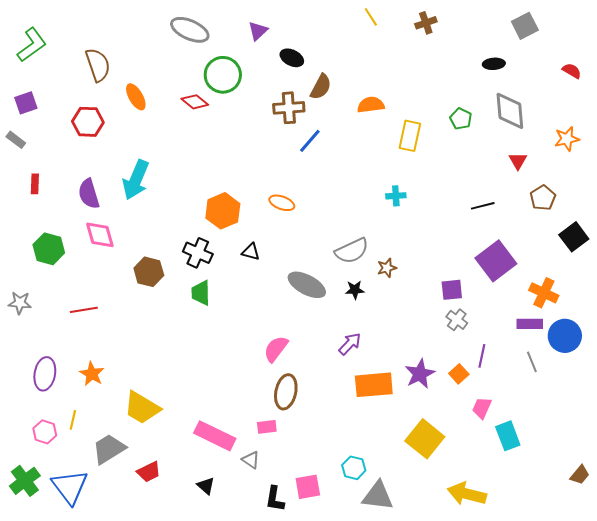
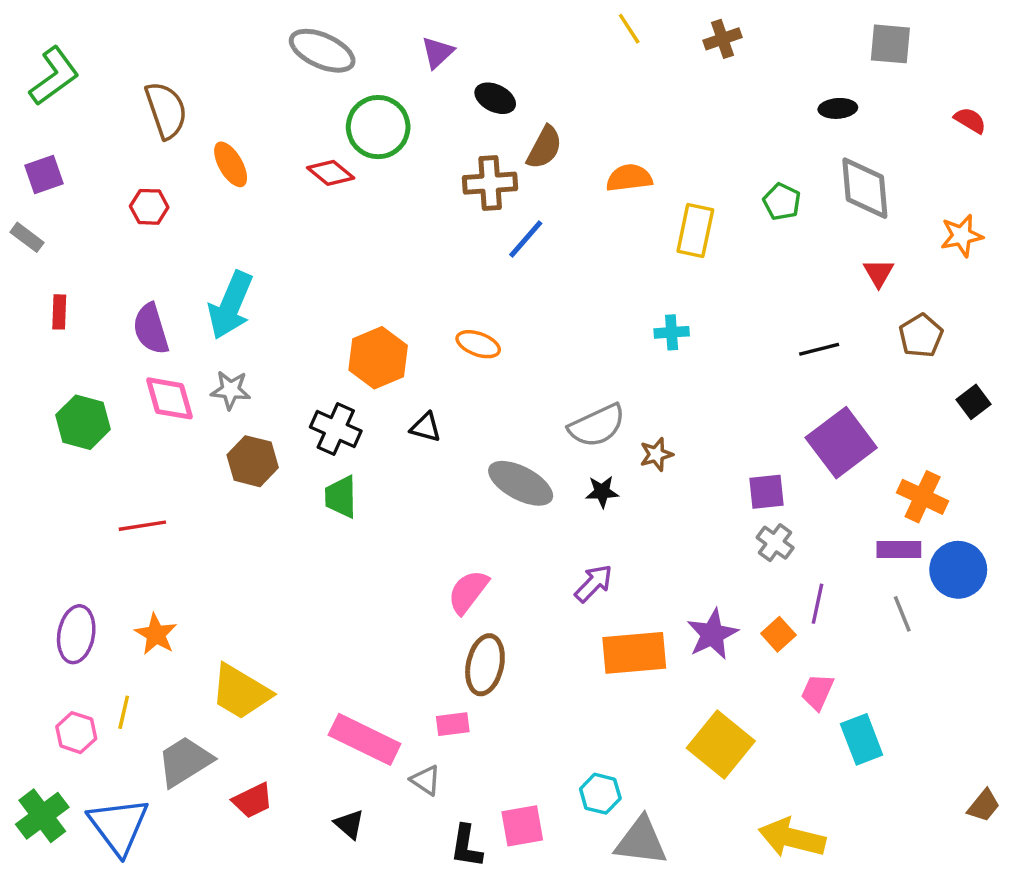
gray square: (525, 26) -> (890, 44), turned 32
red hexagon: (88, 122) -> (149, 207), size x0.7
black square: (574, 237) -> (973, 402), size x0.7
gray star: (20, 303) -> (231, 390), moved

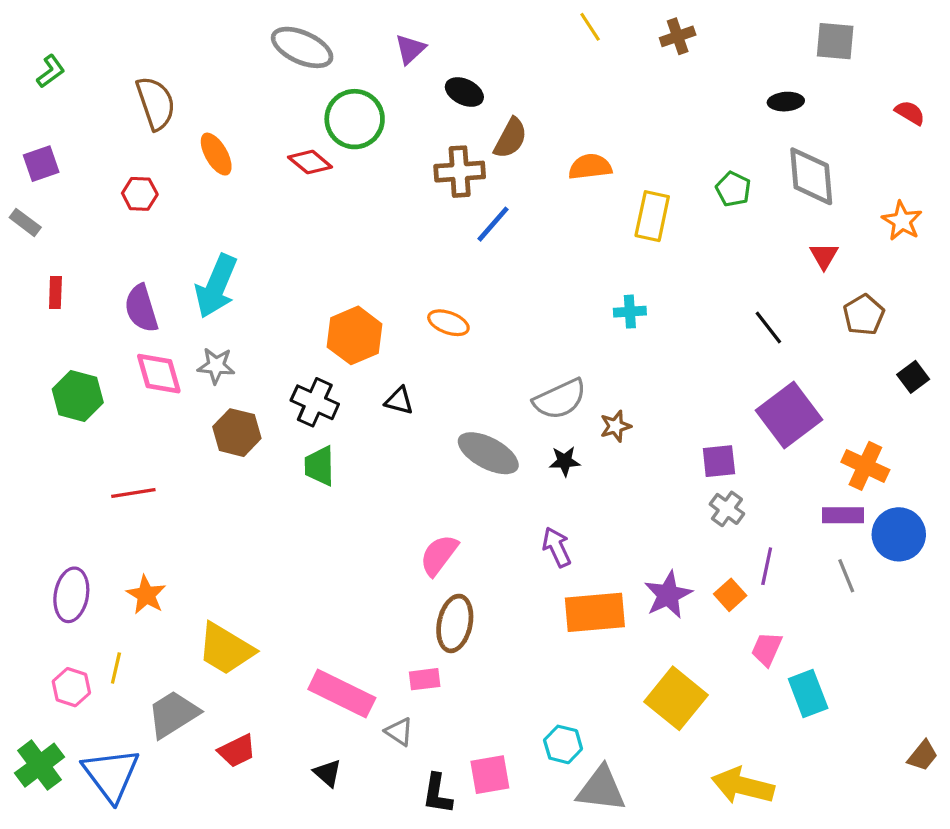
green L-shape: (54, 76) -> (51, 71), size x0.6
orange star: (962, 236) -> (902, 221), turned -30
black line: (819, 349) -> (768, 328), turned 66
purple arrow: (594, 583) -> (557, 547), turned -69

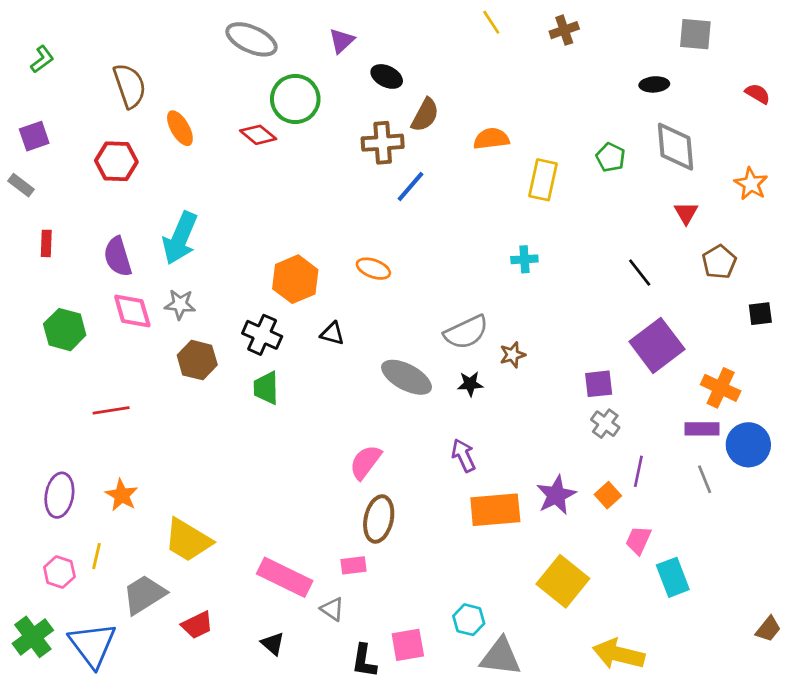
red hexagon: (140, 194) -> (116, 161), size x1.4
black square: (913, 377) -> (760, 314), turned 30

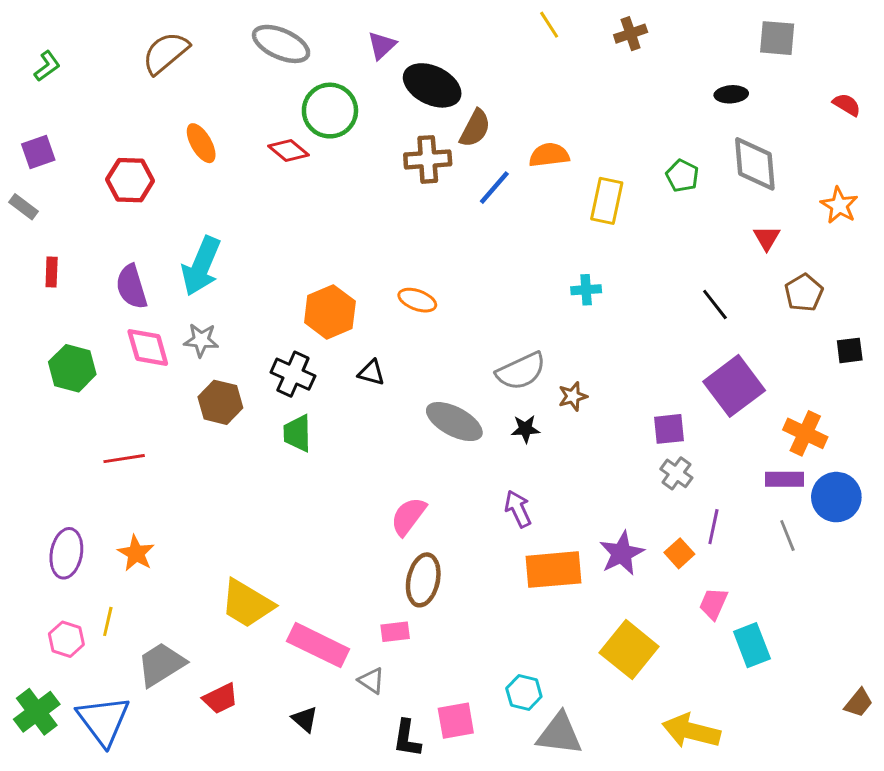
black ellipse: (387, 76) -> (432, 85), size x1.6
brown semicircle: (130, 86) -> (166, 53), moved, turned -111
blue line: (410, 186) -> (494, 188), moved
yellow trapezoid: (188, 540) -> (247, 604), moved

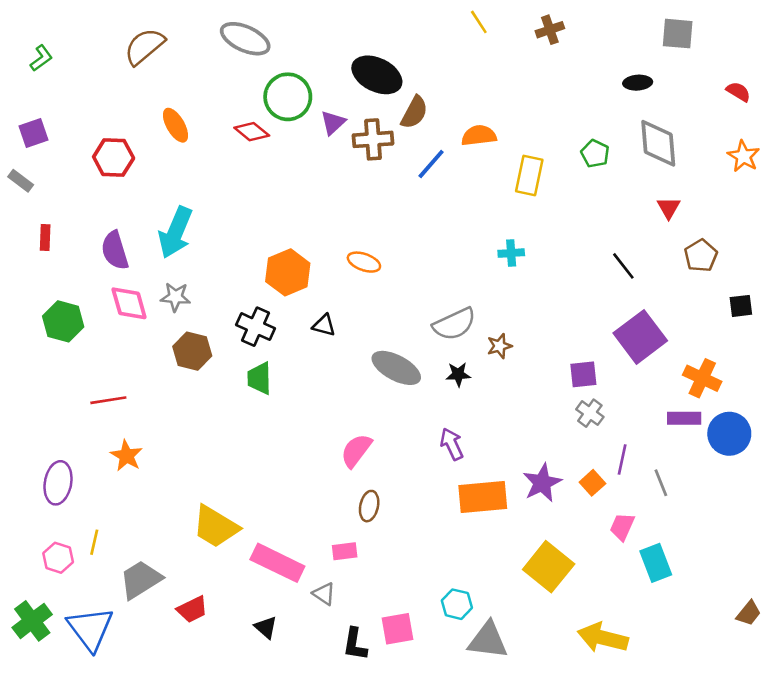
purple triangle: (382, 45) -> (333, 123), moved
orange star: (839, 205) -> (743, 156), moved
gray line: (787, 536) -> (661, 483), moved
orange star: (136, 553) -> (126, 456), moved
brown ellipse: (423, 580) -> (369, 506), size x0.7

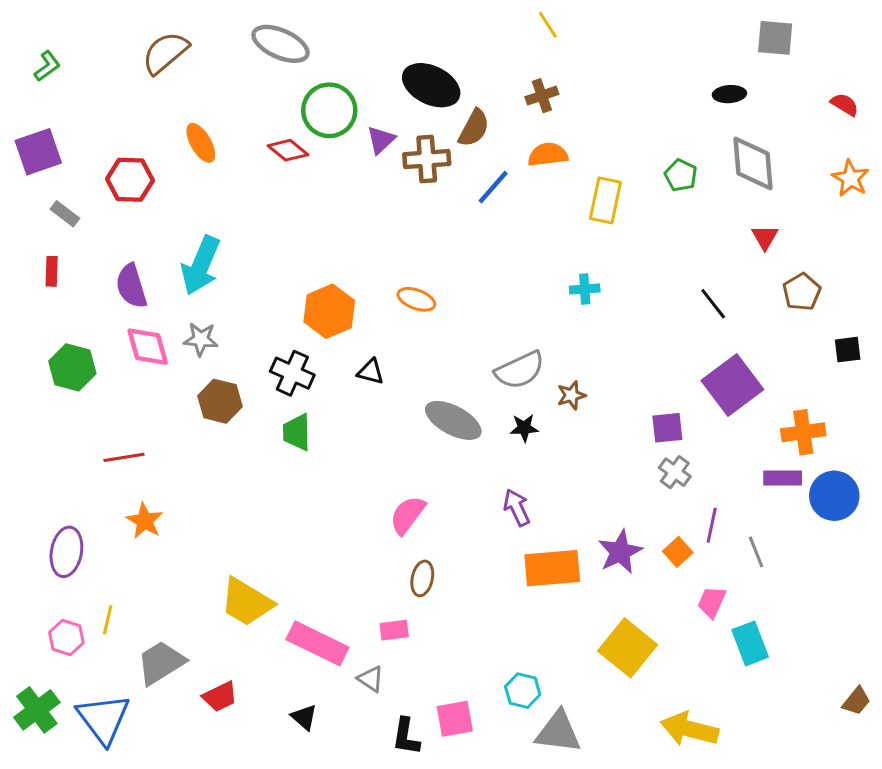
brown cross: (550, 30) -> (542, 96), moved
purple square: (33, 133) -> (38, 152), size x1.4
gray rectangle: (21, 181) -> (65, 214), moved
orange cross: (702, 378) -> (803, 432), turned -33

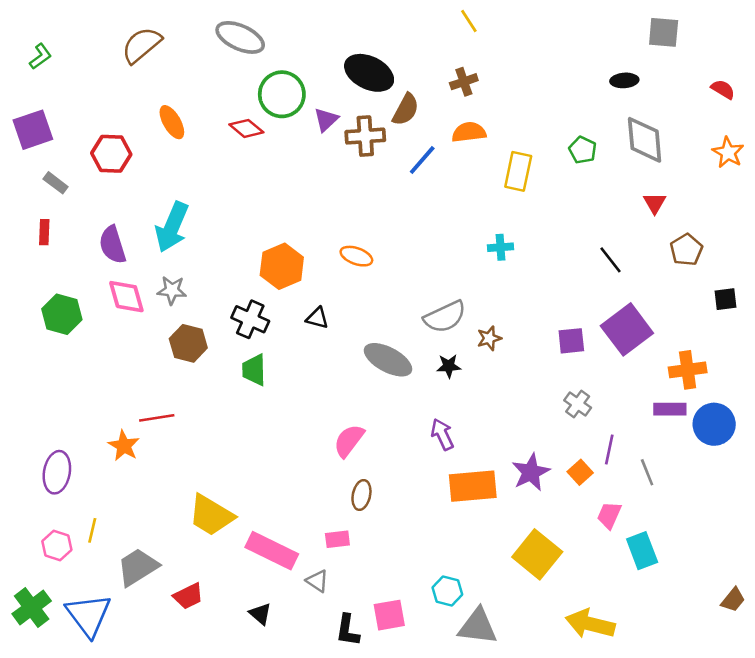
purple square: (667, 428) -> (571, 341), moved
red line: (124, 457) -> (157, 418), moved

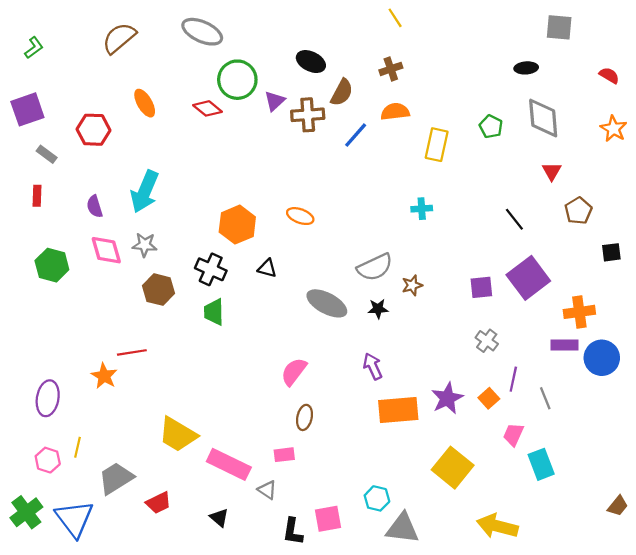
black ellipse: (369, 73) -> (311, 62), size x0.7
purple semicircle: (112, 245) -> (95, 206), size x0.7

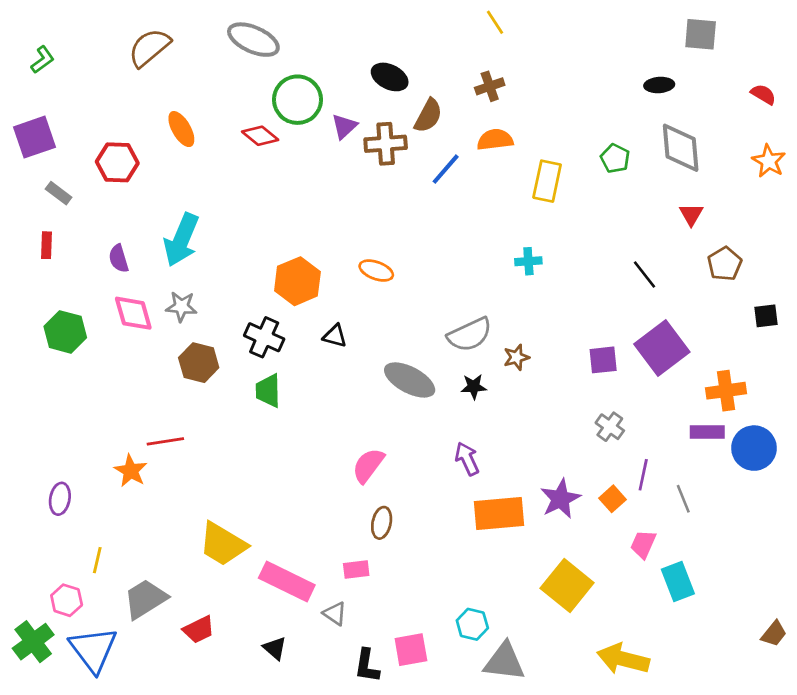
purple ellipse: (48, 398) -> (60, 499), size x0.7
pink hexagon: (48, 460) -> (67, 600), moved

